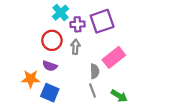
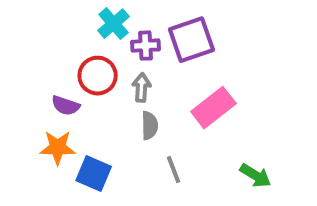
purple semicircle: (50, 66) -> (66, 106), moved
gray semicircle: (95, 71) -> (150, 126), moved
green arrow: (119, 96) -> (255, 175), moved

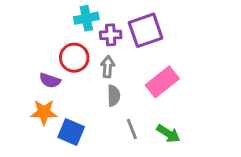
cyan cross: (114, 24) -> (86, 18), turned 30
green arrow: (255, 175) -> (168, 134), moved

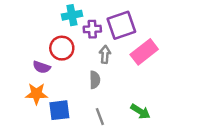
gray arrow: (108, 67) -> (105, 54), moved
pink rectangle: (162, 82) -> (144, 52), moved
gray line: (132, 129) -> (100, 117), moved
blue square: (71, 132) -> (59, 110), turned -30

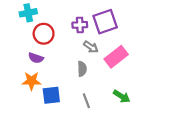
cyan cross: (72, 15) -> (28, 13), moved
red circle: (62, 48) -> (44, 34), moved
pink rectangle: (144, 52) -> (116, 57), moved
gray arrow: (105, 54) -> (91, 47), turned 120

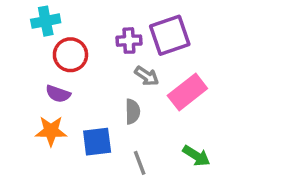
blue square: (51, 95) -> (97, 142), moved

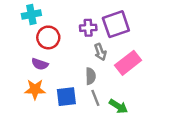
gray arrow: (147, 76) -> (100, 52), turned 35
green arrow: (196, 156) -> (118, 106), moved
gray line: (140, 163) -> (95, 98), moved

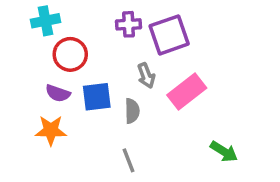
purple cross: (88, 28) -> (129, 24), moved
blue square: (66, 97) -> (97, 97), moved
gray line: (95, 98) -> (129, 160), moved
green arrow: (118, 106) -> (224, 152), moved

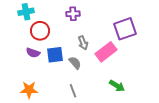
purple square: (169, 35) -> (125, 29), moved
gray semicircle: (132, 111) -> (75, 63), turned -40
orange star: (51, 130) -> (29, 90), moved
green arrow: (224, 152) -> (117, 86), moved

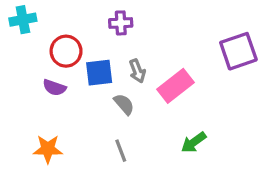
cyan cross: (26, 12) -> (23, 20), moved
purple square: (125, 29) -> (238, 51), moved
blue square: (55, 55) -> (99, 73), moved
green arrow: (117, 86) -> (194, 142), turned 112

